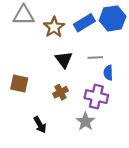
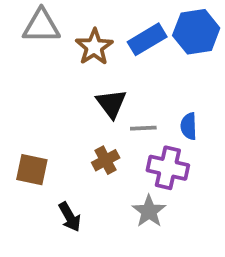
gray line: (95, 57) -> (143, 128), moved
brown square: (19, 84) -> (32, 170), moved

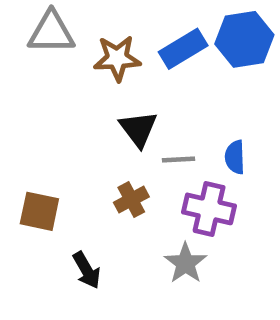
brown star: (94, 47) -> (117, 58), turned 30

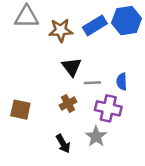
black arrow: (87, 270) -> (63, 144), moved

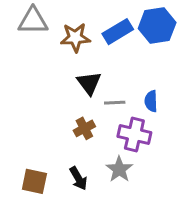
brown square: (20, 110) -> (34, 181), moved

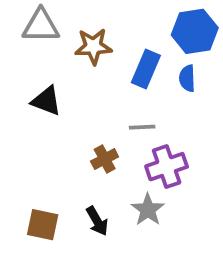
blue rectangle: (118, 32) -> (146, 69), moved, turned -36
black triangle: (89, 83) -> (46, 101), moved, turned -32
blue semicircle: (151, 101) -> (187, 78), moved
purple cross: (134, 134) -> (167, 167), turned -32

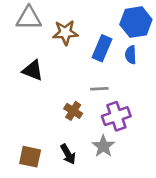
brown cross: (105, 159) -> (73, 111), turned -30

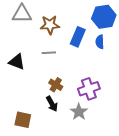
black triangle: (33, 70) -> (17, 62), moved
gray line: (99, 89) -> (49, 53), moved
black arrow: (68, 154) -> (52, 104), moved

